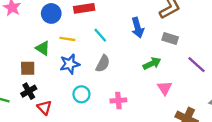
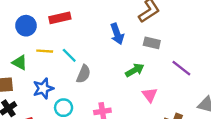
cyan line: (100, 35) -> (69, 55), moved
blue star: (70, 64) -> (43, 88), moved

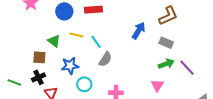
blue arrow: (117, 34) -> (139, 31), turned -138
green arrow: (135, 70) -> (166, 64), moved

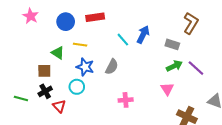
brown L-shape: (168, 16) -> (191, 23), moved, turned -30
cyan line: (96, 42) -> (123, 40), moved
blue star: (70, 66) -> (85, 67), moved, turned 30
cyan circle: (84, 84) -> (77, 87), moved

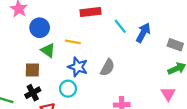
blue circle: (66, 22) -> (40, 28), moved
cyan line: (123, 40) -> (120, 26), moved

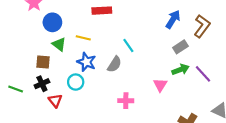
cyan line: (120, 26) -> (128, 45), moved
blue arrow: (143, 33) -> (173, 19), moved
gray rectangle: (175, 45) -> (180, 47), turned -56
pink triangle: (168, 94) -> (160, 85), moved

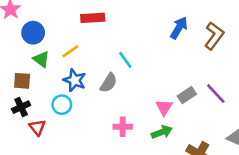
yellow line: (83, 38) -> (70, 51), turned -48
gray rectangle: (180, 47) -> (187, 95), moved
green arrow: (180, 70) -> (162, 132), moved

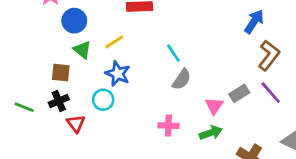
blue arrow: (179, 28) -> (254, 22), moved
brown L-shape: (214, 36) -> (269, 55), moved
gray semicircle: (109, 83) -> (182, 79), moved

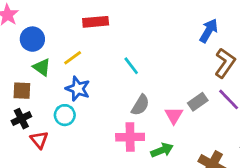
gray semicircle: (182, 79) -> (140, 105), moved
pink cross: (168, 126) -> (130, 137), size x1.4
green arrow: (211, 133) -> (162, 150), moved

